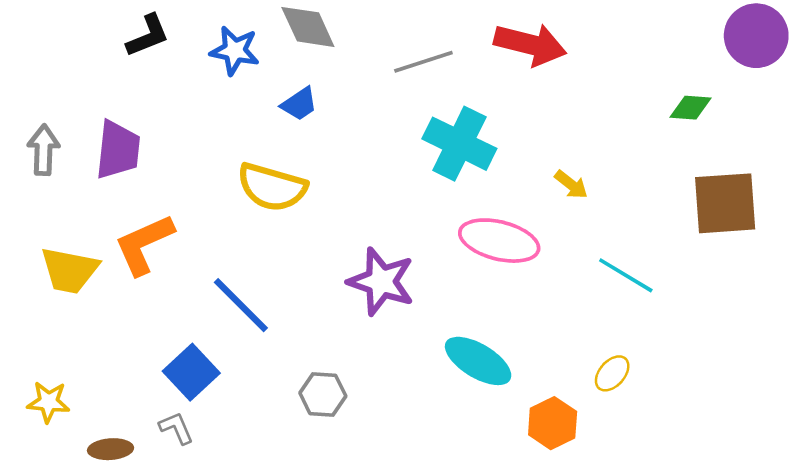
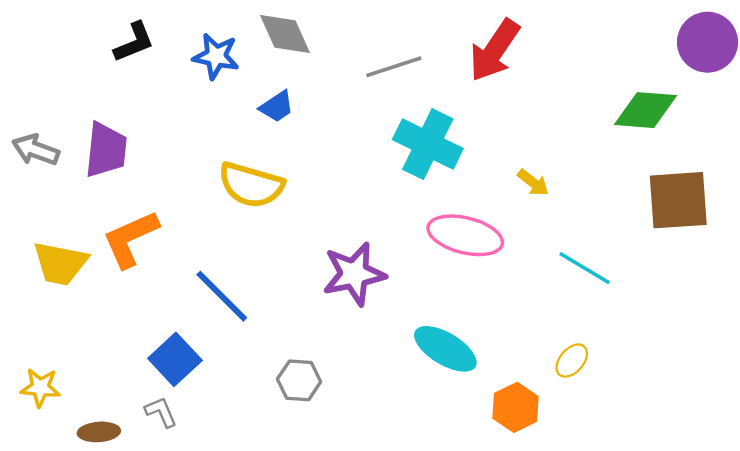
red arrow: (530, 44) -> (494, 50), turned 110
green diamond: (690, 108) -> (645, 110), size x1.6
gray arrow: (43, 150) -> (36, 150), turned -72
purple star: (381, 282) -> (354, 274), turned -30

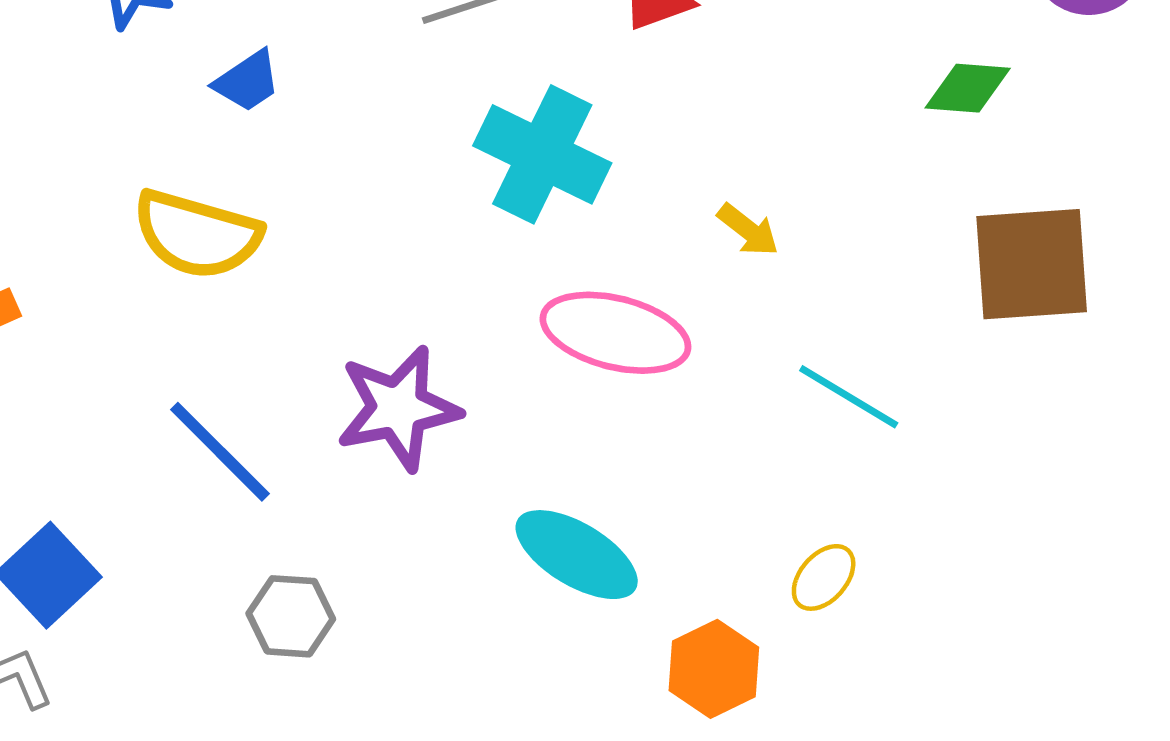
green diamond: (645, 110) -> (968, 88), size x0.7
blue line: (222, 296) -> (220, 452), moved

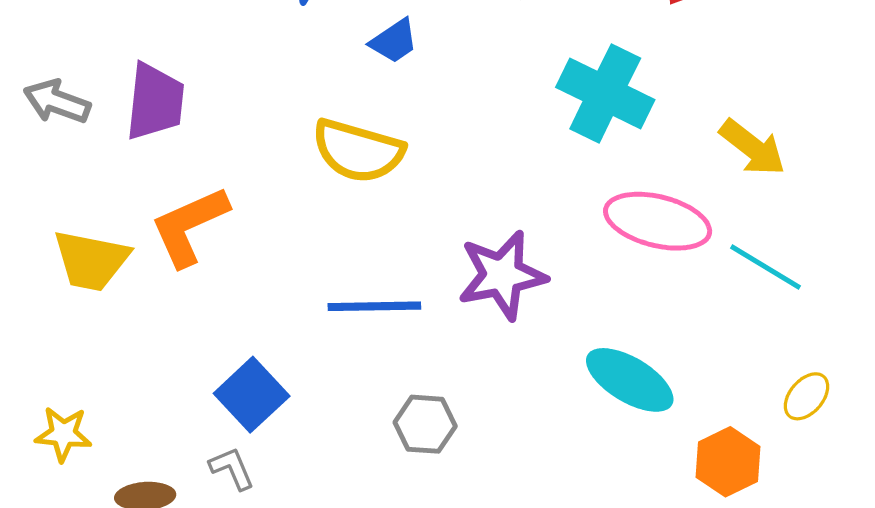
yellow arrow: (748, 230) -> (753, 147), size x1.5
cyan line: (849, 397) -> (766, 267), moved
blue line: (220, 452) -> (374, 306), turned -46

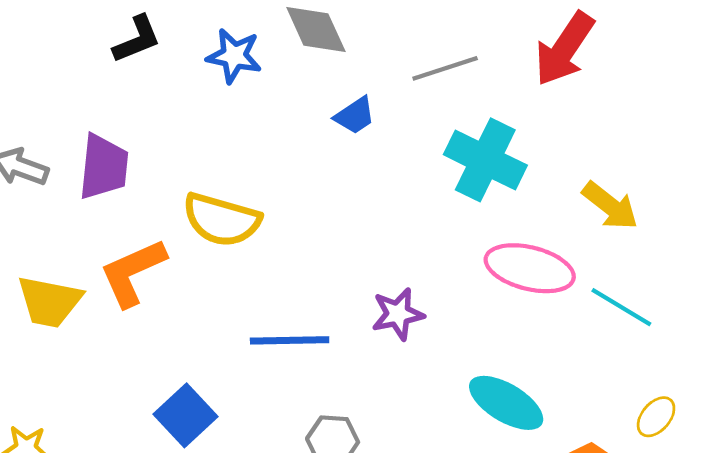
blue trapezoid: (394, 41) -> (355, 116), moved
yellow semicircle: (358, 151) -> (222, 220), moved
purple star: (502, 275) -> (398, 314), size x0.7

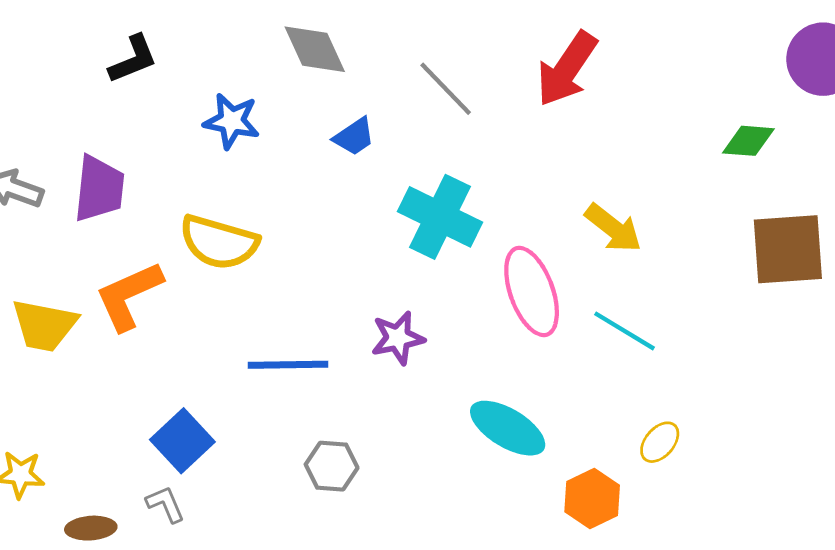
blue star: (234, 56) -> (232, 121), moved
gray line: (445, 68) -> (446, 89), turned 64
cyan cross: (485, 160) -> (440, 217), moved
pink ellipse: (530, 268) -> (532, 292), turned 56

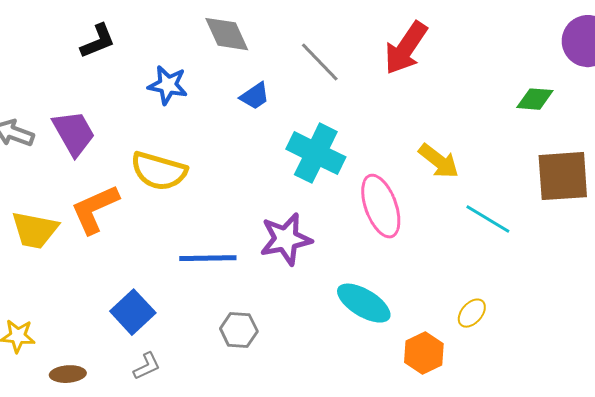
purple trapezoid: (99, 189) -> (74, 133), turned -36
cyan line: (625, 331) -> (488, 219), moved
purple star: (398, 338) -> (286, 239), size x1.4
gray L-shape: (165, 504) -> (147, 366), moved, turned 88

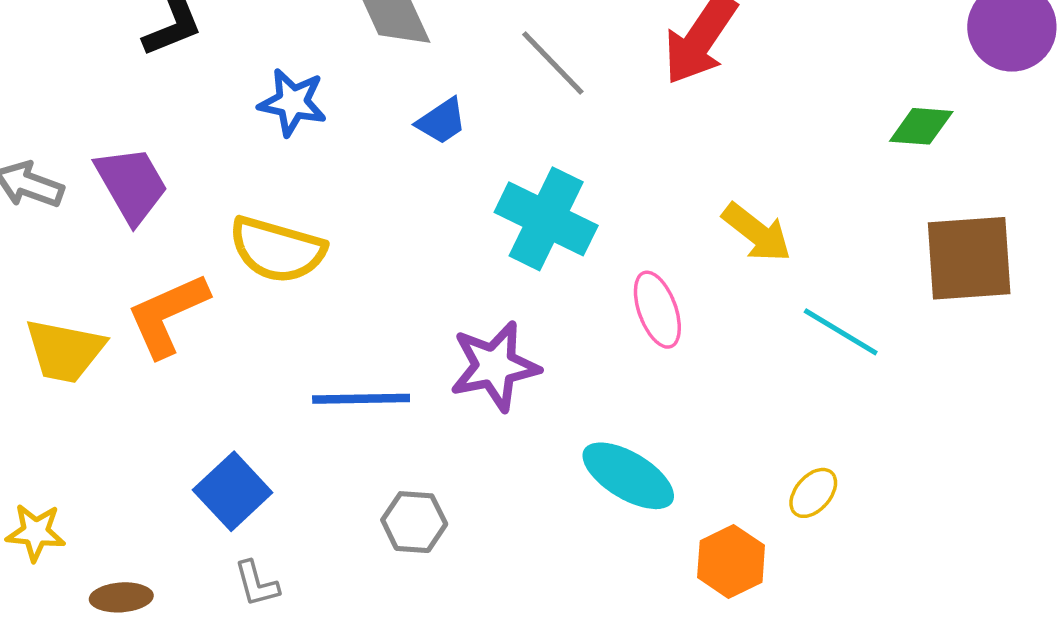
pink ellipse: (381, 206) -> (657, 310), size x0.7
gray L-shape: (147, 366) -> (257, 584), turned 100

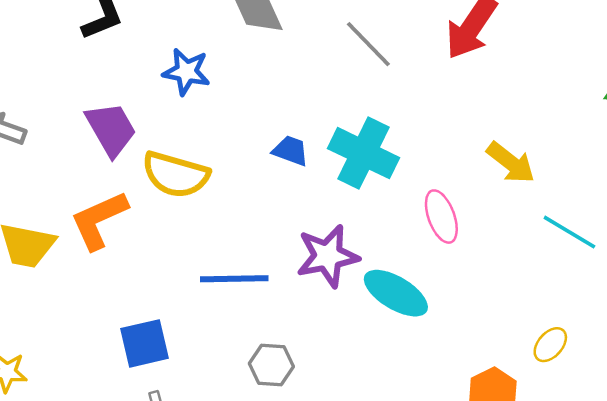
blue trapezoid: (442, 121) -> (291, 151), moved, turned -126
purple trapezoid: (132, 185) -> (111, 129), moved
cyan ellipse: (628, 476) -> (396, 293), moved
blue square: (233, 491) -> (144, 343), turned 30

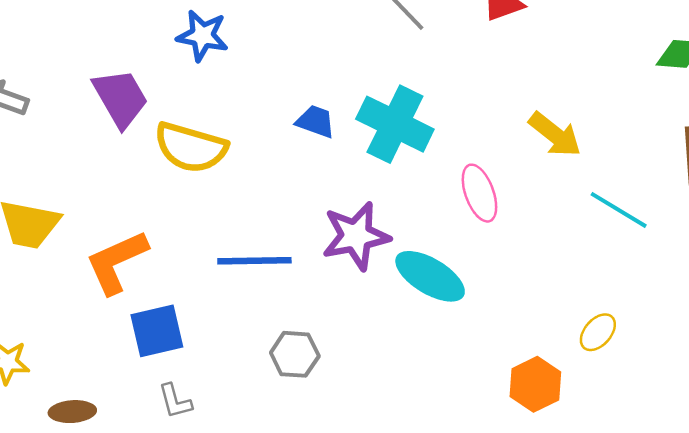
orange L-shape: (99, 220) -> (117, 262), moved

